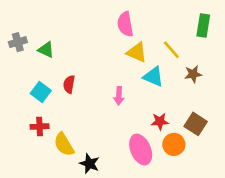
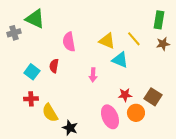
pink semicircle: (125, 24) -> (69, 42), moved
green triangle: (46, 50) -> (35, 19), moved, size x1.5
brown star: (193, 74) -> (163, 44), moved

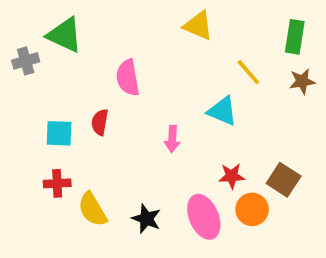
yellow triangle: (107, 41) -> (198, 26), moved
cyan square: (32, 72) -> (59, 133), turned -35
black star: (70, 128) -> (146, 219), moved

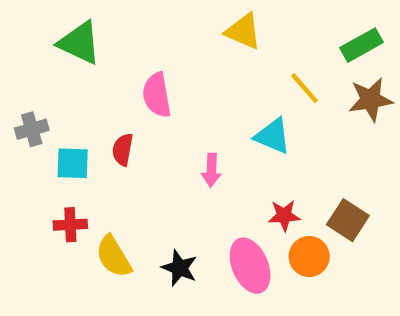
green rectangle: (295, 37) -> (361, 45), turned 52
gray cross: (26, 61) -> (32, 129), moved
brown star: (302, 81) -> (371, 100), size x1.4

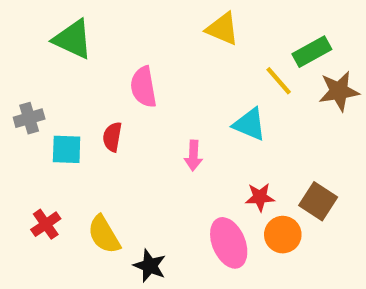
green rectangle: (361, 45) -> (312, 52), moved
red cross: (70, 225) -> (46, 224), moved, turned -32
black star: (180, 268) -> (150, 266), moved

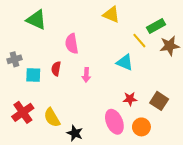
pink arrow: (193, 156) -> (86, 75), moved
red cross: (46, 224) -> (23, 112), size x1.5
orange circle: (283, 235) -> (141, 127), moved

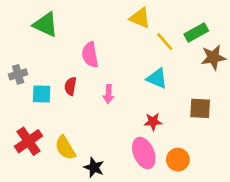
yellow line: (139, 41) -> (165, 42), moved
red star: (130, 99) -> (153, 122), moved
brown square: (159, 101) -> (200, 108), moved, turned -30

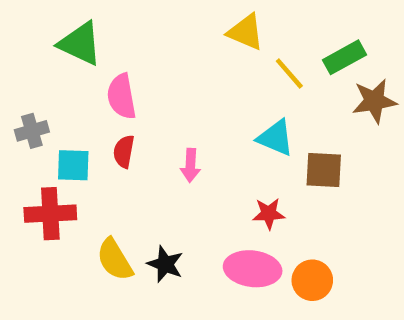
pink semicircle: (90, 55) -> (122, 96), moved
brown square: (200, 108) -> (324, 170), moved
red cross: (28, 141) -> (50, 214), moved, turned 32
pink ellipse: (144, 153) -> (253, 269), turned -60
black star: (94, 167) -> (165, 264), moved

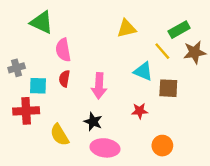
yellow triangle: (246, 32) -> (126, 28), moved, turned -36
yellow line: (289, 73) -> (162, 51), moved
pink arrow: (190, 165) -> (99, 86), size x1.5
black star: (165, 264) -> (93, 122), moved
pink ellipse: (253, 269) -> (105, 148), moved

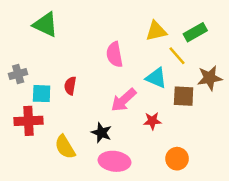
yellow triangle: (126, 28) -> (156, 31), moved
pink semicircle: (63, 50) -> (114, 54), moved
brown star: (195, 52) -> (210, 78), moved
pink arrow: (99, 86) -> (124, 100), moved, turned 45

